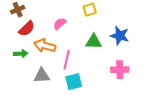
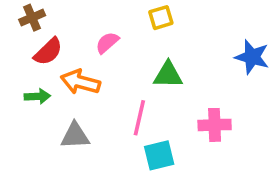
blue star: (120, 36) -> (252, 57), moved
pink line: (67, 60) -> (139, 118), moved
cyan square: (74, 82) -> (159, 155), moved

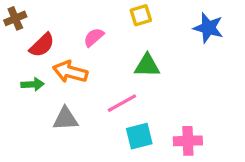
brown cross: (32, 18) -> (15, 18), moved
blue star: (252, 57) -> (208, 28), moved
pink line: (139, 118) -> (122, 103), turned 48
pink cross: (215, 125) -> (188, 141), moved

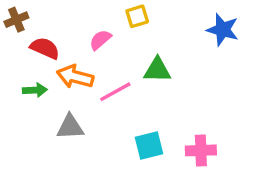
yellow square: (141, 15) -> (137, 16), moved
red semicircle: (42, 45) -> (45, 48), turned -112
pink line: (122, 103) -> (115, 92), moved

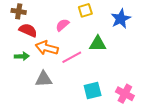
brown cross: (16, 20) -> (19, 11), moved, turned 32
blue star: (223, 30) -> (121, 19), moved, turned 30
pink cross: (201, 150) -> (125, 94), turned 30

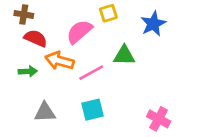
pink semicircle: (62, 25) -> (79, 32), size x1.5
gray triangle: (44, 79) -> (45, 112), moved
cyan square: (93, 91) -> (92, 110), moved

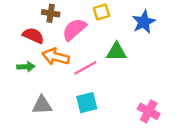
brown cross: (24, 14) -> (51, 13), moved

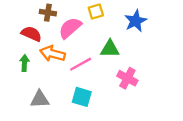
green arrow: (26, 67) -> (24, 63), turned -84
cyan square: (87, 103) -> (82, 97), turned 30
pink cross: (149, 111) -> (127, 78), moved

